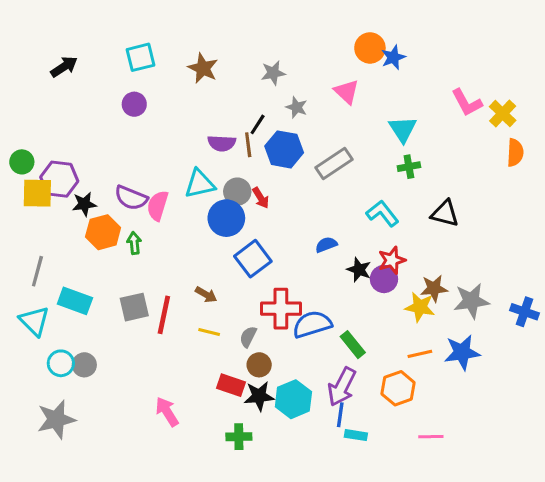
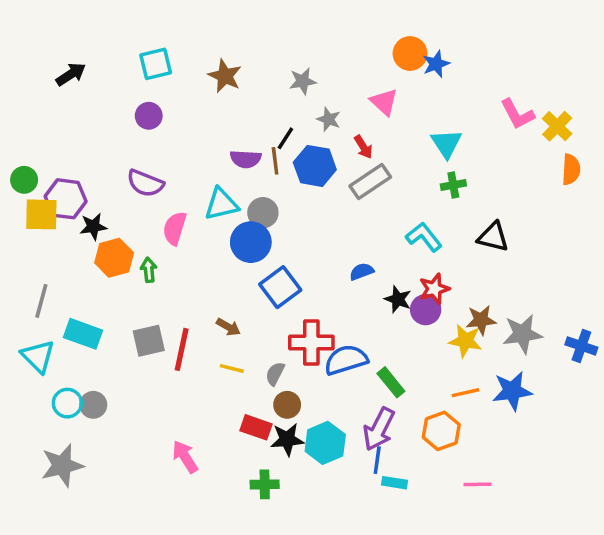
purple semicircle: (131, 198) -> (145, 183), moved
red arrow: (261, 198) -> (363, 147), moved

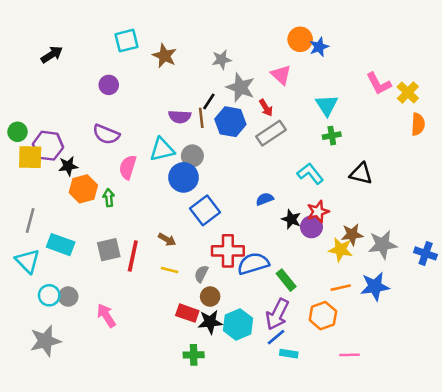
cyan square: (156, 64) -> (126, 41), moved
gray star: (329, 119) -> (241, 87), size x1.6
pink arrow: (185, 457) -> (106, 316), moved
blue line: (377, 460) -> (276, 337), turned 42

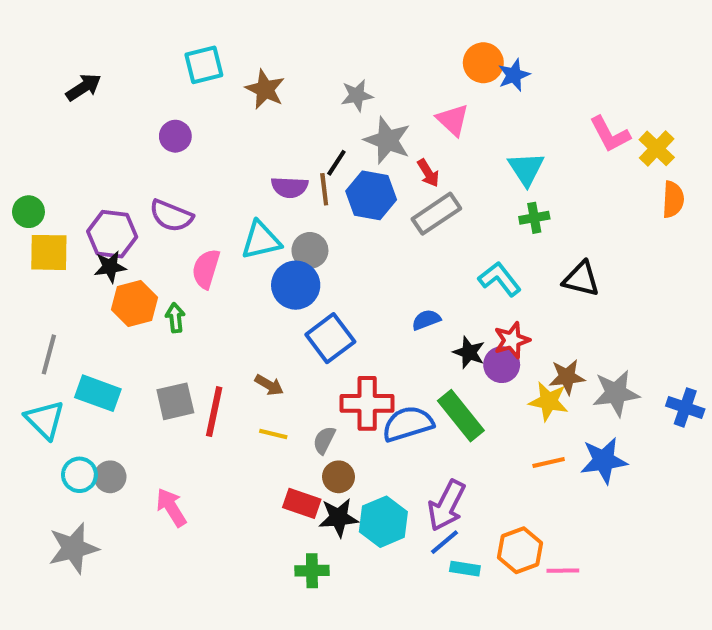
purple hexagon: (48, 146) -> (112, 234), moved
green rectangle: (286, 280) -> (461, 416), moved, size x1.4
orange hexagon: (323, 316) -> (520, 550), moved

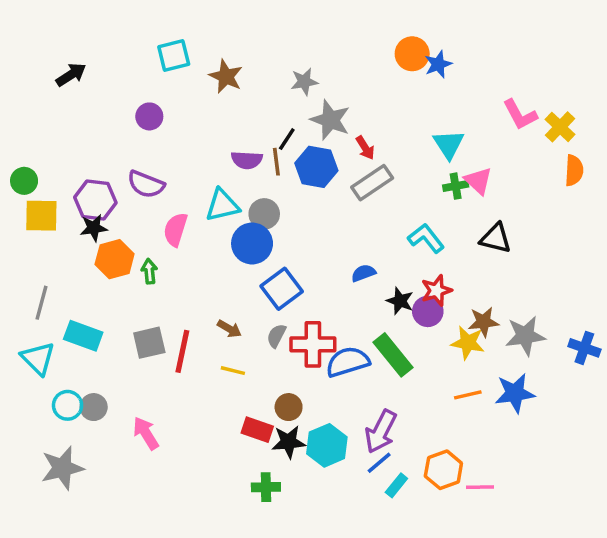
pink triangle: (453, 120) -> (478, 181), moved
gray semicircle: (324, 440) -> (276, 336), moved
cyan rectangle: (465, 569) -> (396, 485), turned -60

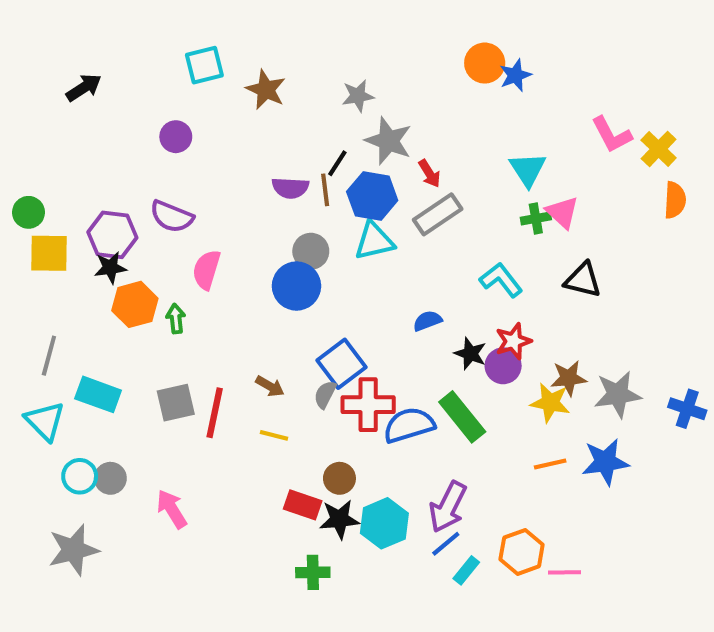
cyan triangle: (222, 205) -> (374, 241), moved
blue square: (282, 289) -> (341, 364), moved

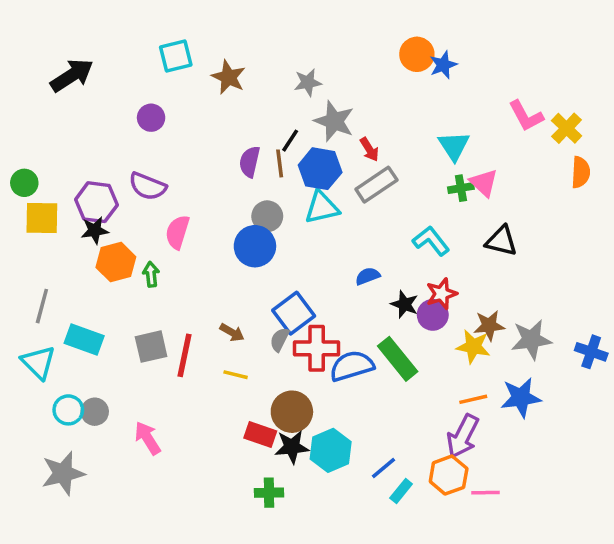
black arrow: (84, 88) -> (72, 75), size x1.4
purple semicircle: (290, 188) -> (250, 162), turned 100
brown circle: (339, 478) -> (292, 412), size x1.5
purple arrow: (448, 507) -> (463, 436), moved

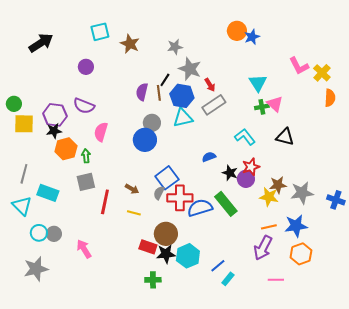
gray square: (151, 347) -> (86, 182), moved
orange hexagon: (449, 475) -> (301, 254), moved

